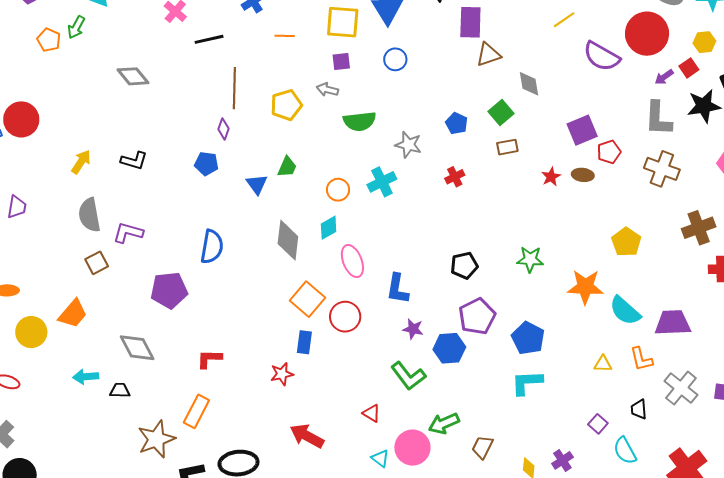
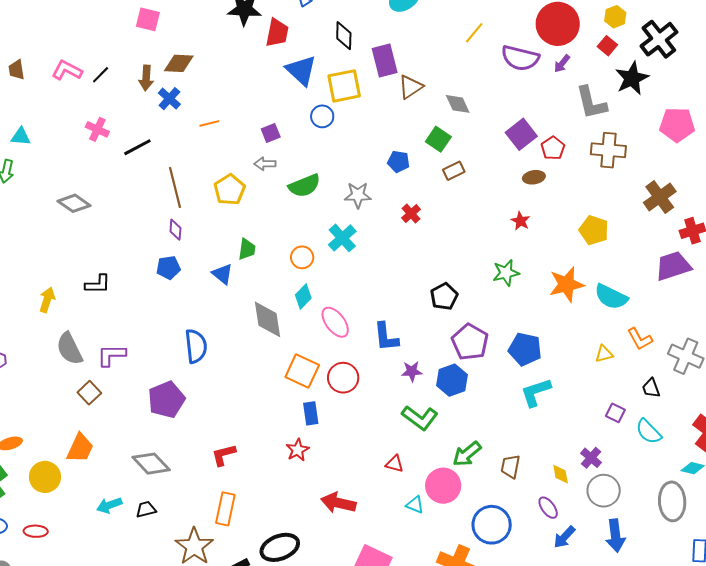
yellow square: (343, 22) -> (344, 86), moved
purple arrow: (664, 77) -> (562, 64), moved
red star: (551, 177) -> (520, 221), moved
purple trapezoid: (673, 323) -> (673, 266), moved

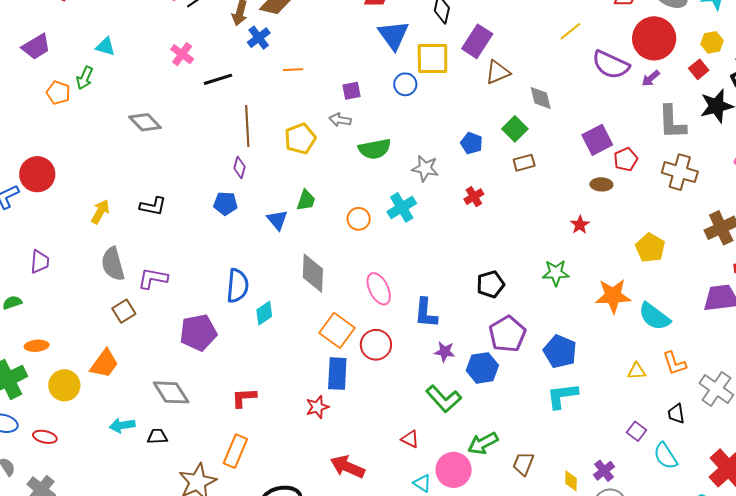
purple rectangle: (385, 60) -> (477, 41), turned 36
cyan diamond: (303, 296) -> (264, 313), moved
blue rectangle: (311, 413) -> (337, 374), size x1.4

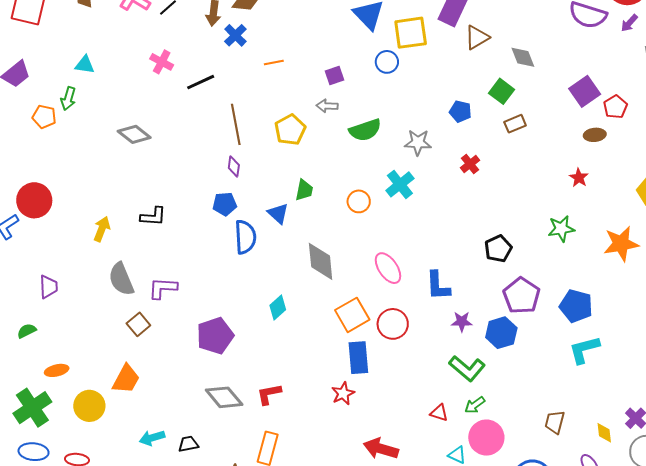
blue semicircle: (237, 286) -> (245, 237), moved
orange square: (337, 330) -> (352, 315), turned 32
gray diamond: (171, 392) -> (224, 397), moved
green arrow: (483, 443) -> (475, 405), moved, size x0.7

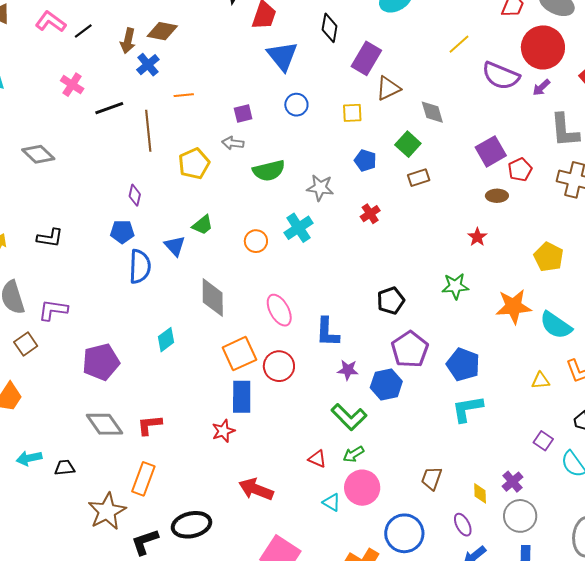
yellow square: (411, 33) -> (352, 113), moved, size x0.6
brown line: (236, 124) -> (148, 131), moved
green trapezoid: (304, 190) -> (203, 225), turned 35

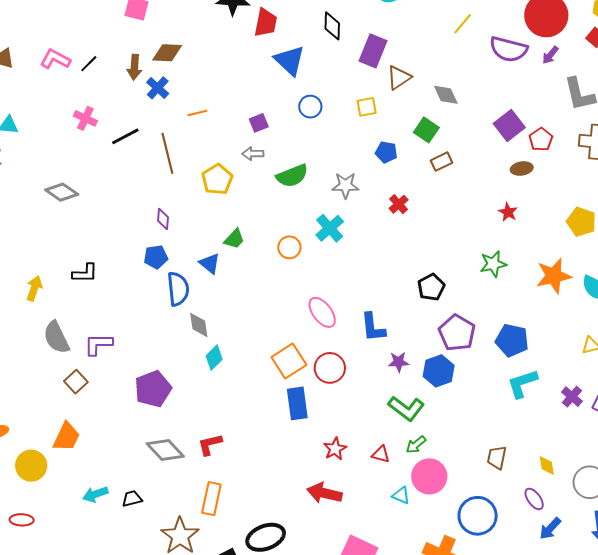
gray diamond: (213, 297) -> (199, 325), moved, size x0.7
red star: (223, 431) -> (335, 449), moved
purple cross: (513, 482) -> (572, 397), moved

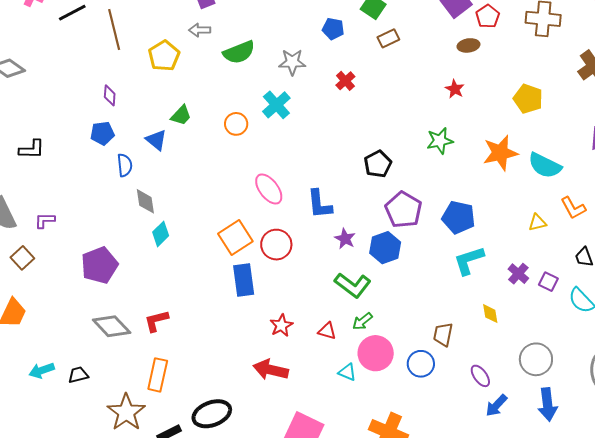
blue semicircle: (178, 289) -> (125, 165), size x0.7
purple L-shape: (98, 344) -> (45, 220), size x0.7
purple star: (399, 362) -> (345, 239), turned 30
yellow diamond: (547, 466) -> (490, 314), moved
blue circle: (478, 516) -> (421, 364), moved, size x0.7

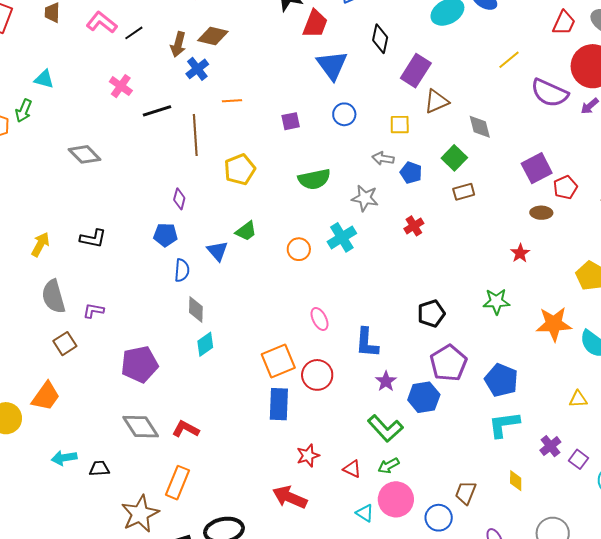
gray arrow: (200, 30) -> (383, 158), moved
pink ellipse: (269, 189) -> (319, 319), size x0.7
red L-shape: (156, 321) -> (186, 429), turned 32

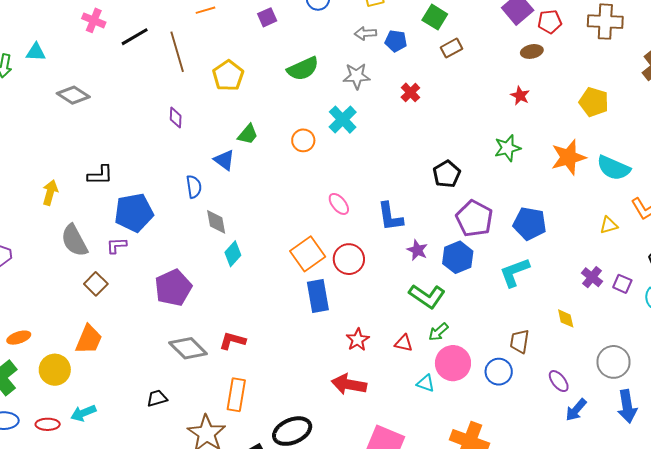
cyan triangle: (44, 79) -> (36, 52), moved
red pentagon: (565, 187) -> (550, 22), turned 30
blue pentagon: (165, 235) -> (134, 213), moved, size x1.6
cyan L-shape: (504, 424) -> (515, 272), moved
cyan arrow: (64, 458) -> (83, 413), moved

